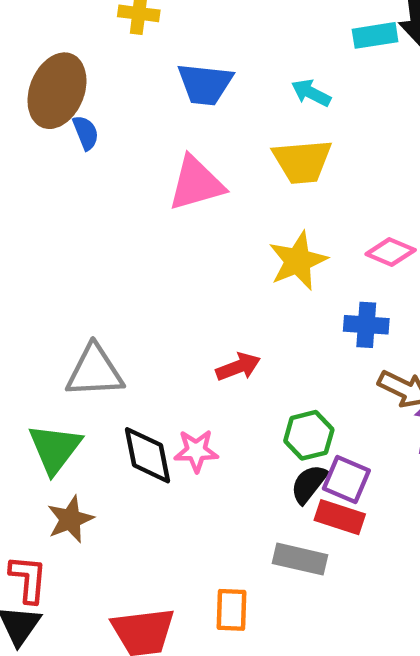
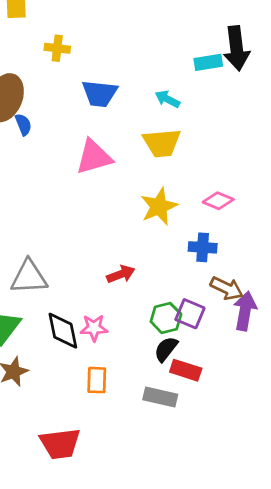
purple square: (346, 480) -> (190, 314), moved
orange rectangle: (232, 610) -> (97, 380), moved

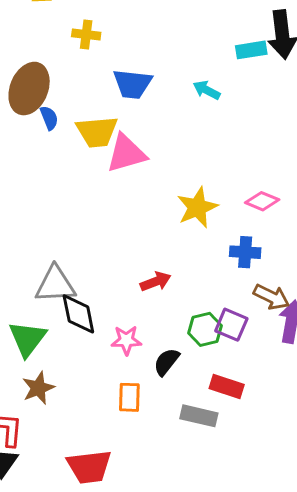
yellow trapezoid: (162, 143) -> (97, 132), moved
black diamond: (63, 331) -> (78, 314), moved
black semicircle: (166, 349) -> (166, 362), moved

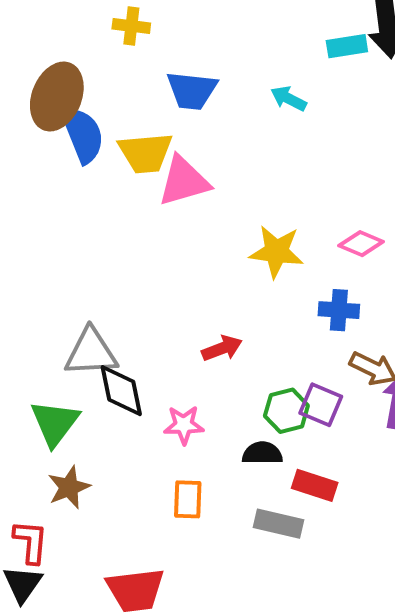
blue semicircle: (49, 118) -> (83, 135), size x1.8
yellow star: (197, 207) -> (276, 252), turned 30
black semicircle: (166, 362) -> (262, 453), moved, turned 52

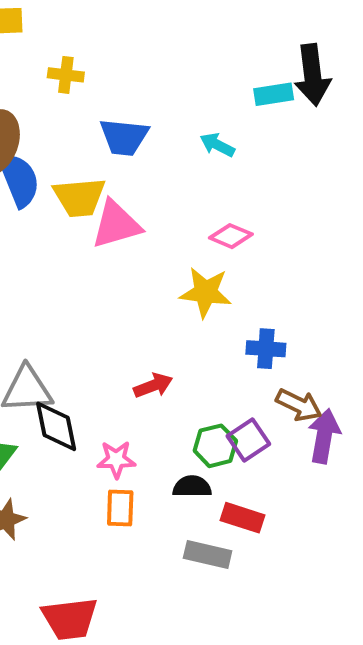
pink diamond: (361, 244) -> (231, 236), moved
purple square: (321, 405) -> (248, 440), turned 33
orange rectangle: (188, 499) -> (120, 508), moved

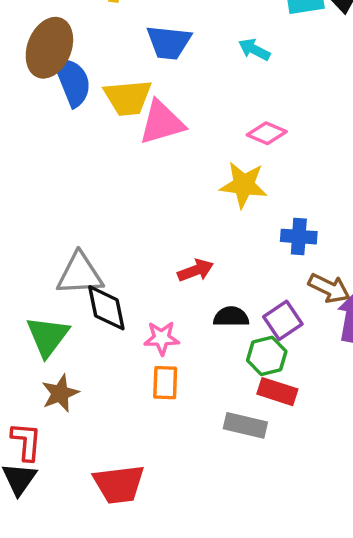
green hexagon: (215, 446) -> (267, 356), moved
black semicircle: (192, 487) -> (231, 317), moved

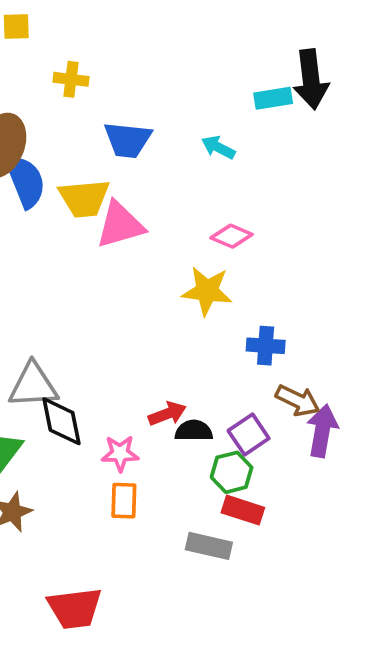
red arrow: (195, 270) -> (167, 414), moved

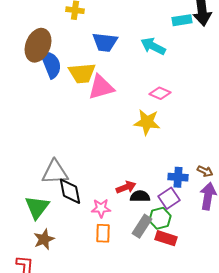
cyan arrow: (218, 147) -> (153, 46), size x1.4
blue cross: (266, 346) -> (178, 177), moved
brown arrow: (298, 400) -> (205, 171), moved, size x0.7
gray rectangle: (209, 546) -> (142, 226), moved, turned -70

